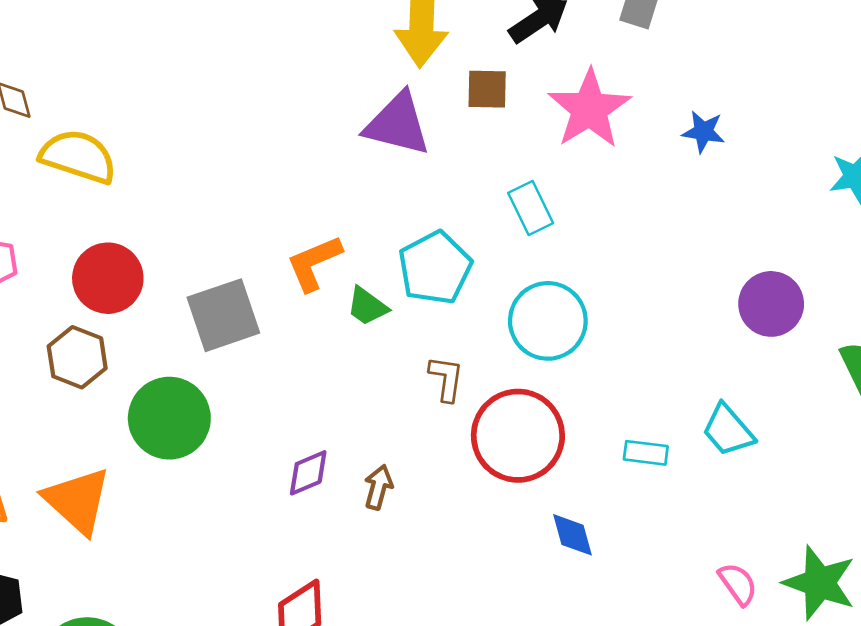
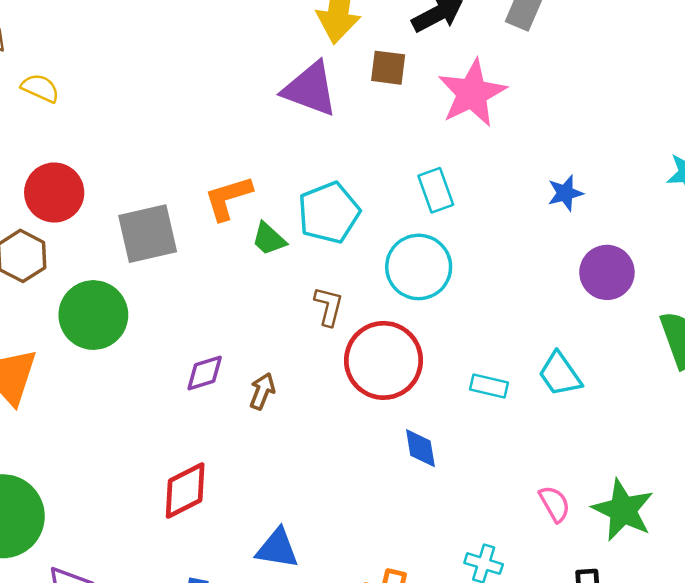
blue star: (703, 132) -> (565, 193), moved, turned -30
yellow semicircle: (78, 157) -> (40, 88), size x0.6
cyan rectangle: (531, 208) -> (436, 190), moved

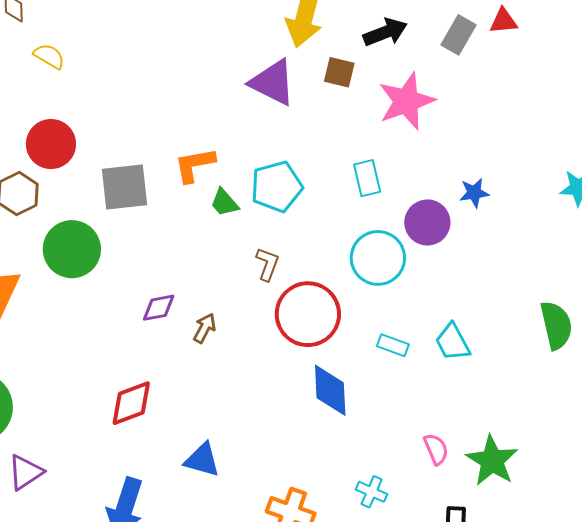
cyan circle: (419, 267) -> (378, 258), moved
purple circle: (607, 272) -> (427, 222), moved
blue diamond: (420, 448) -> (330, 390), size x1.5

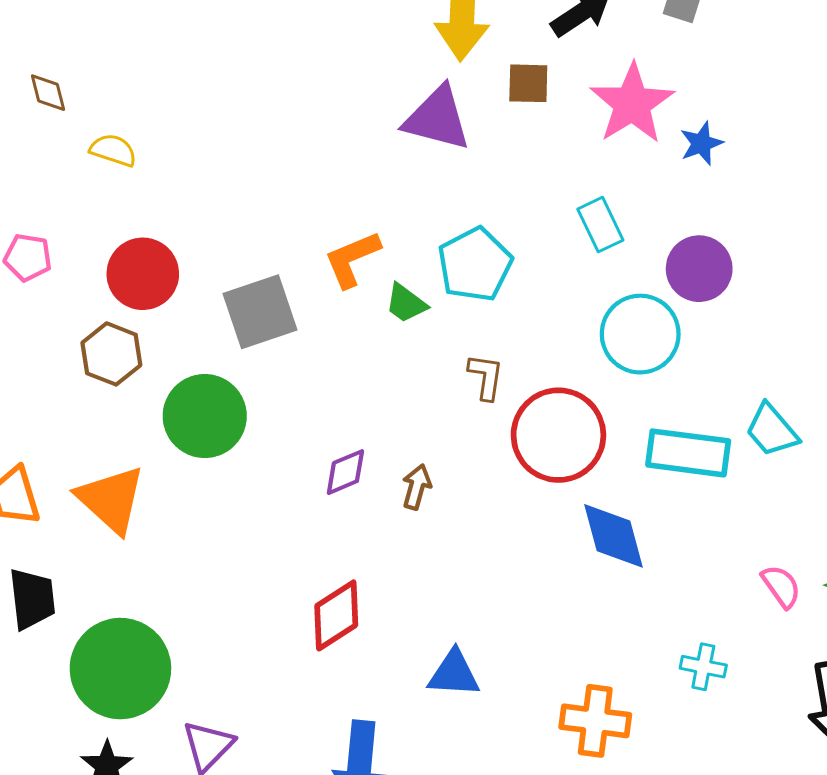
blue star: (474, 193) -> (701, 143), moved
cyan rectangle: (393, 345) -> (688, 453), size x1.8

